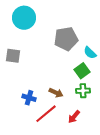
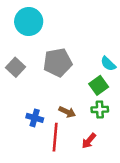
gray pentagon: (66, 39) -> (58, 62), moved
gray square: (13, 56) -> (15, 67), turned 35
red line: (46, 114) -> (55, 137), turned -45

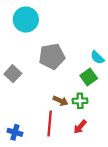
gray square: (15, 67) -> (13, 74), moved
green cross: (100, 109) -> (80, 101), moved
blue cross: (35, 118) -> (15, 132), moved

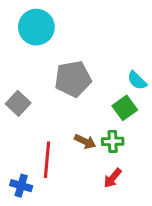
red line: (50, 124) -> (47, 160), moved

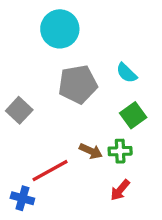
cyan circle: (36, 27) -> (60, 29), moved
cyan semicircle: (137, 80) -> (127, 73), moved
red line: (47, 160) -> (50, 171), turned 56

